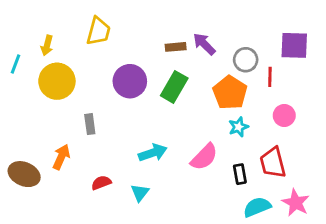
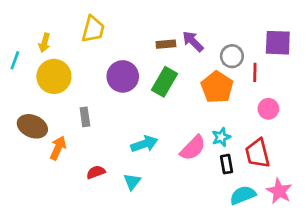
cyan star: (238, 127) -> (221, 137), moved
brown ellipse: (24, 174) -> (32, 126), moved

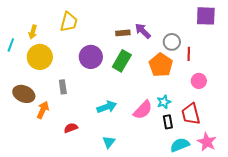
purple square: (278, 43) -> (206, 16), moved
cyan triangle: (132, 182) -> (109, 142), moved

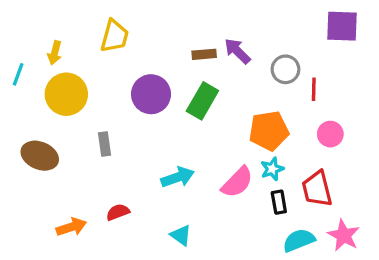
orange pentagon: (161, 65) -> (269, 131), moved, turned 30
orange arrow: (43, 110) -> (71, 227), moved, turned 48
cyan triangle: (109, 142) -> (181, 235), turned -32

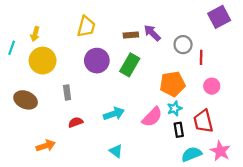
purple square: (342, 26) -> (219, 17), turned -30
yellow trapezoid: (114, 36) -> (86, 27), moved
red semicircle: (118, 212) -> (76, 122), moved

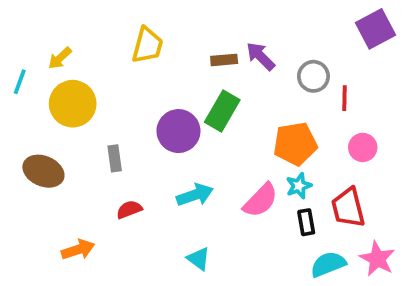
yellow arrow: (35, 34) -> (60, 58), turned 32
purple circle: (97, 61) -> (178, 131), moved

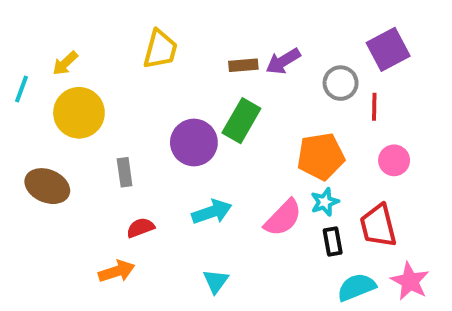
purple square: (375, 29) -> (388, 49), moved
purple arrow: (261, 56) -> (283, 61), turned -76
orange arrow: (78, 250) -> (117, 271), moved
cyan triangle: (199, 259) -> (216, 281), turned 30

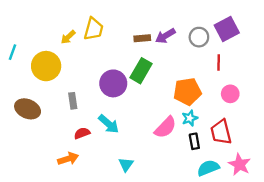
yellow arrow: (65, 63) -> (68, 37), moved
gray circle: (341, 83) -> (199, 37), moved
cyan arrow: (212, 212) -> (109, 124), moved, turned 60

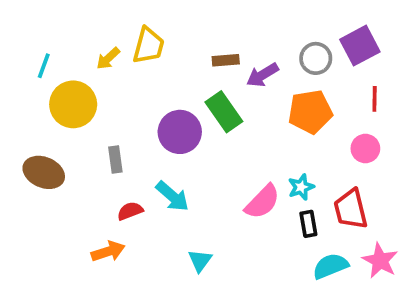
purple arrow: (165, 36) -> (262, 75), moved
cyan line: (12, 52) -> (44, 66), moved
red line: (219, 63) -> (375, 99), moved
green rectangle: (141, 71) -> (224, 112), turned -65
orange pentagon: (187, 92) -> (310, 112), moved

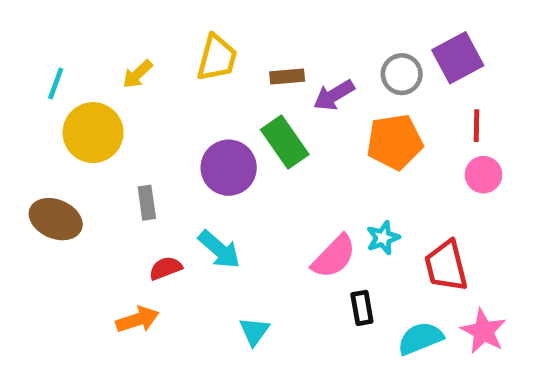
yellow trapezoid: (148, 46) -> (217, 58), moved
pink circle: (365, 148) -> (483, 175), moved
black rectangle: (308, 224) -> (362, 308), moved

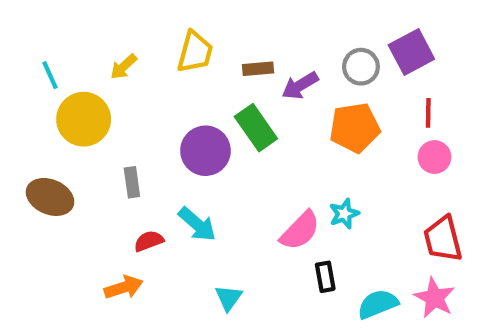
cyan line: (56, 84) -> (50, 75), turned -44
red trapezoid: (446, 266) -> (443, 239), moved

